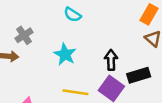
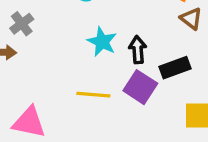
cyan star: (65, 54) -> (102, 42), moved

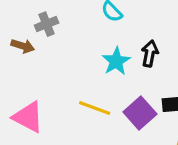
black arrow: (138, 50) -> (150, 53), moved

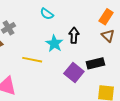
yellow line: (95, 108) -> (32, 60), moved

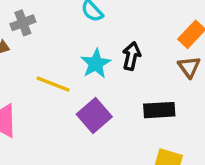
purple square: (74, 72) -> (94, 115), moved

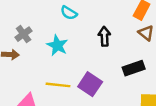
cyan star: (96, 64) -> (57, 45), moved
yellow line: (53, 84) -> (58, 85), moved

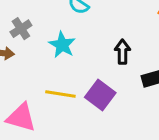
black arrow: (104, 36) -> (122, 52), moved

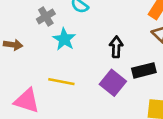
gray cross: (21, 29) -> (46, 16), moved
purple square: (100, 95) -> (113, 83), moved

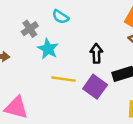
yellow line: (61, 82) -> (64, 79), moved

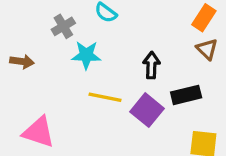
cyan star: (48, 49) -> (86, 55), turned -30

